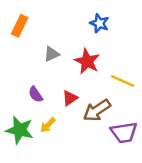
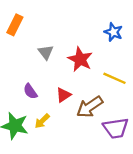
blue star: (99, 23) -> (113, 32), moved
gray triangle: (52, 54) -> (46, 52), turned -42

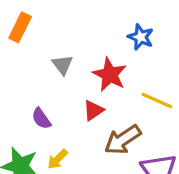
blue star: (113, 32) -> (141, 37), moved
red triangle: (64, 95) -> (93, 110), moved

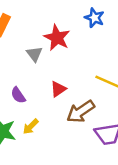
blue star: (141, 37) -> (94, 18), moved
red star: (110, 75) -> (57, 38), moved

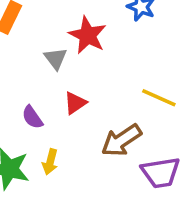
red triangle: (58, 89) -> (75, 103), moved
yellow arrow: (31, 127) -> (50, 162), turned -30

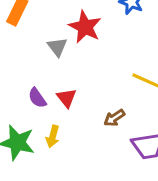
red triangle: (75, 103) -> (67, 98), moved, turned -35
brown arrow: (121, 140) -> (114, 118), size x0.6

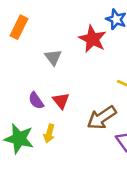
red star: (85, 27) -> (92, 39), moved
brown arrow: (114, 118) -> (102, 118), size x1.6

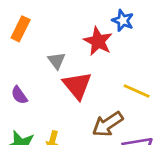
purple semicircle: (36, 101) -> (19, 95), moved
red triangle: (61, 101) -> (77, 85), moved, size x1.6

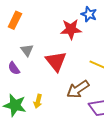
red star: (98, 41) -> (71, 29), turned -30
gray triangle: (57, 61) -> (27, 50), moved

